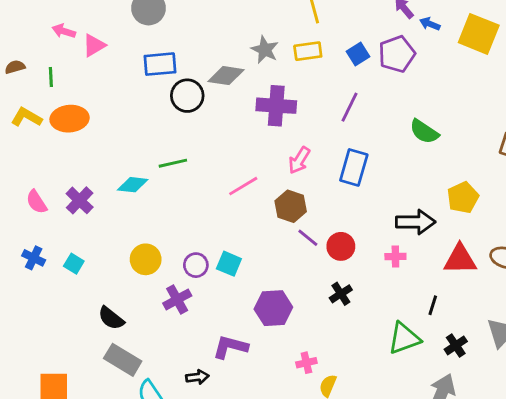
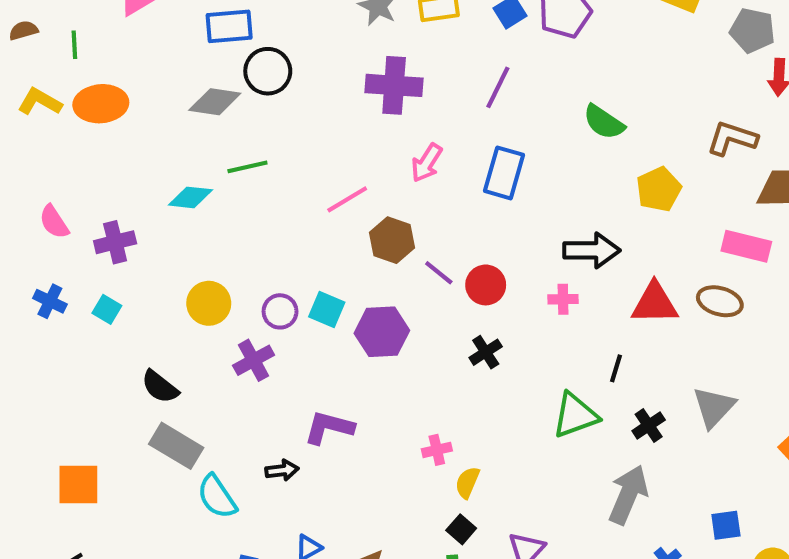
gray diamond: (226, 76) -> (215, 102), moved
yellow pentagon: (463, 198) -> (659, 189), moved
purple cross: (80, 200) -> (115, 242), moved, turned 32
brown hexagon: (291, 206) -> (392, 240), moved
purple hexagon: (273, 308) -> (382, 332), moved

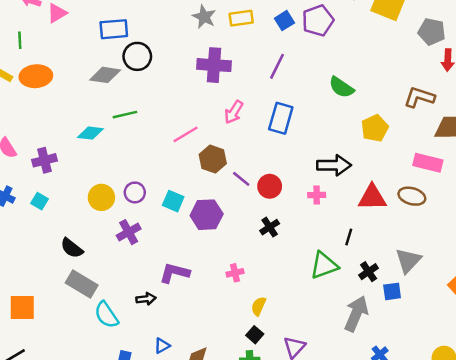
purple circle: (280, 311) -> (135, 192), moved
pink cross: (437, 450) -> (235, 273), moved
blue square: (726, 525) -> (392, 291), moved

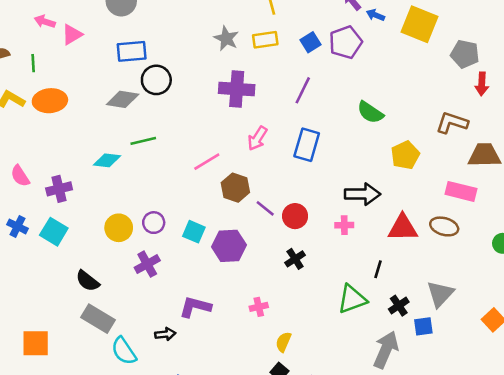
cyan square: (40, 201) -> (54, 232), size x1.5

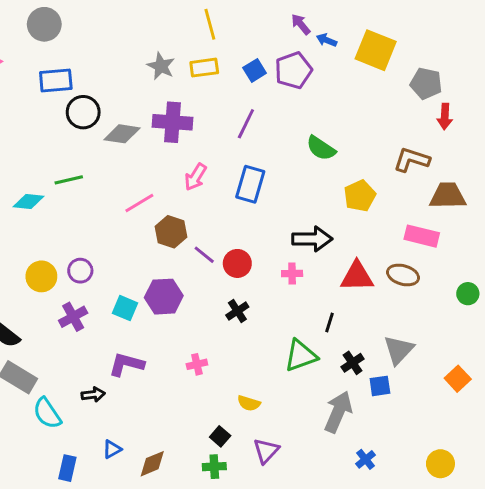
gray diamond: (123, 99) -> (122, 134), moved
cyan square: (194, 232) -> (125, 308), moved
yellow semicircle: (283, 342) -> (249, 403), moved, turned -96

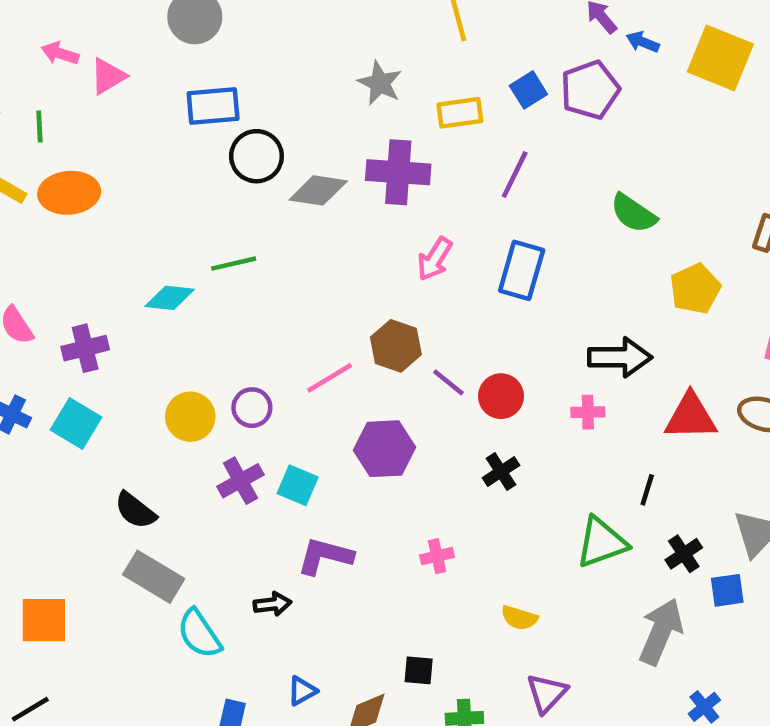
yellow rectangle: (204, 68) -> (460, 113), moved
pink line: (139, 203) -> (330, 378), moved
cyan square: (125, 308) -> (298, 485), moved
black square: (220, 436) -> (419, 670), moved, turned -36

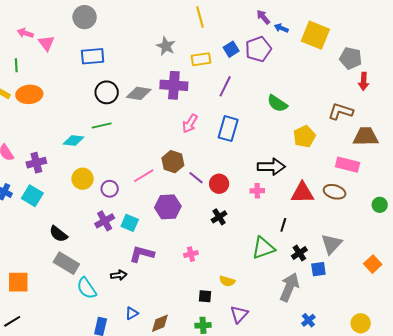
pink triangle: (108, 76) -> (46, 43), turned -36
black circle: (256, 156) -> (107, 92), moved
yellow circle: (190, 417) -> (83, 179), moved
black square: (419, 670) -> (205, 296), moved

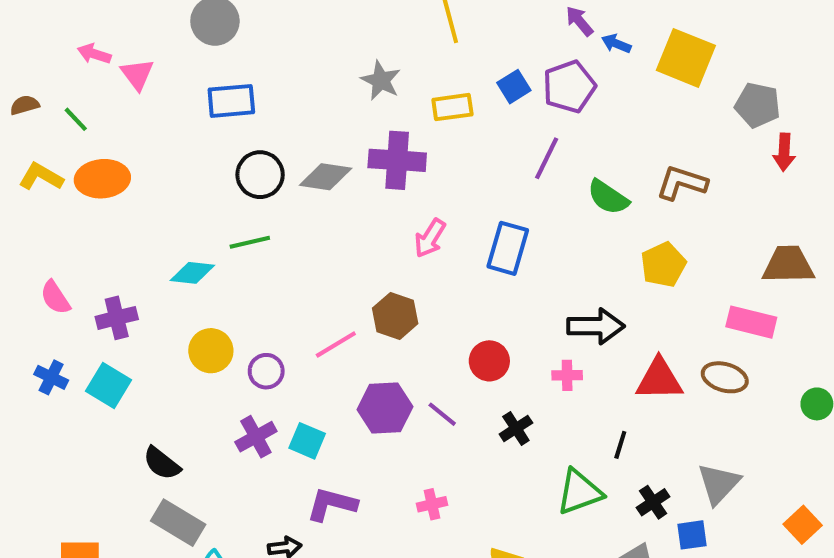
green line: (16, 65) -> (76, 119), turned -40
purple line: (225, 86) -> (547, 158), moved
brown L-shape: (341, 111) -> (682, 183), moved
purple line: (196, 178) -> (442, 414), moved
black cross: (219, 217) -> (516, 428), moved

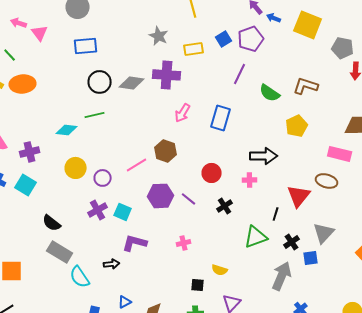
red triangle: (659, 379) -> (299, 196), moved, turned -50

